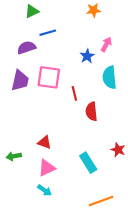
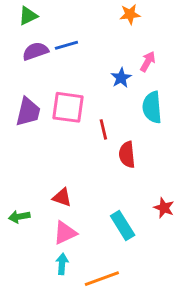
green triangle: (32, 11) -> (28, 16), moved
purple semicircle: (26, 48) -> (35, 51), moved
cyan arrow: (45, 190) -> (62, 264), turned -120
orange line: (101, 201) -> (102, 279), moved

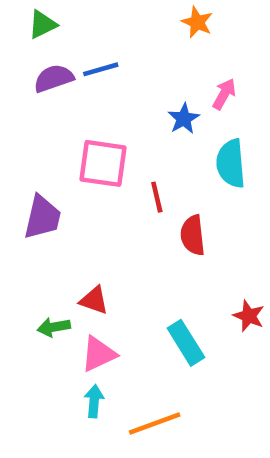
orange star: (130, 14) -> (197, 22), turned 30
purple trapezoid: (28, 112) -> (42, 217), moved
green arrow: (19, 217) -> (54, 327), moved

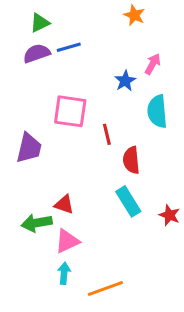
green triangle: (42, 24) -> (40, 23), moved
green arrow: (54, 327) -> (37, 223), size x1.4
cyan rectangle: (186, 343) -> (128, 201), moved

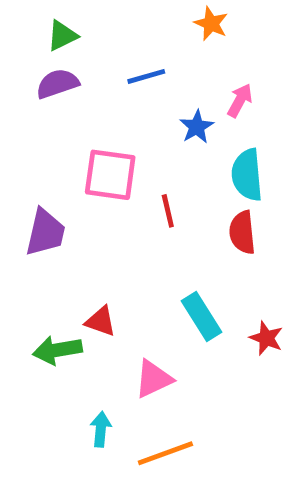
blue line: (69, 47) -> (146, 76), moved
red semicircle: (131, 160) -> (242, 232), moved
pink triangle: (67, 241) -> (153, 379), moved

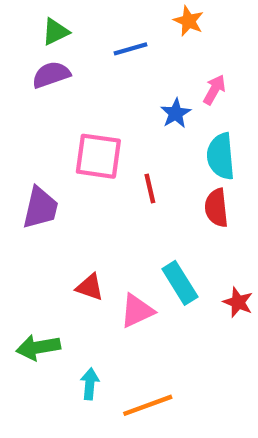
blue line: (146, 76) -> (131, 49), moved
green arrow: (57, 350) -> (38, 347), moved
pink triangle: (153, 379) -> (137, 311), moved

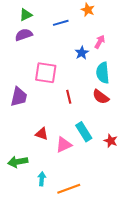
red line: (150, 188) -> (69, 97), moved
red semicircle: (216, 208) -> (101, 97), turned -48

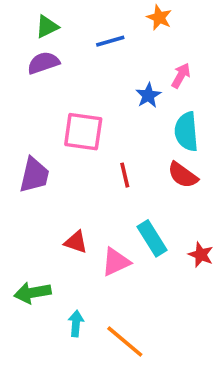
orange line: (69, 189) -> (125, 342), turned 60

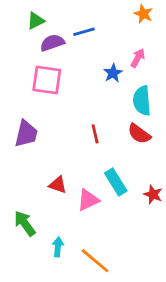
orange star: (159, 18) -> (143, 14), moved
purple semicircle: (43, 63) -> (52, 43), moved
pink square: (83, 132) -> (47, 80), moved
green arrow: (32, 293) -> (25, 223), turned 64

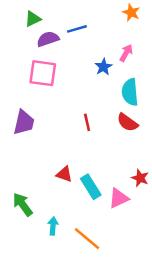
cyan rectangle: (116, 182) -> (91, 187), moved
red triangle: (58, 185) -> (64, 174), moved
pink triangle: (88, 200) -> (119, 198), moved

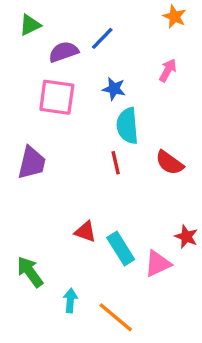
green triangle: (33, 19) -> (30, 25), moved
blue line: (77, 29) -> (102, 38), turned -30
blue star: (103, 67) -> (114, 89), moved, turned -30
cyan semicircle: (130, 92) -> (127, 126), moved

